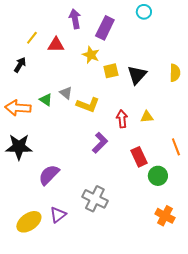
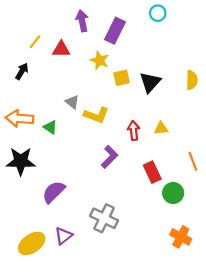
green triangle: (46, 100) -> (50, 127), moved

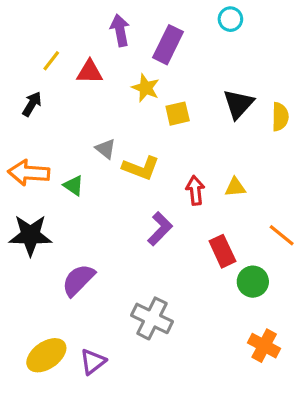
black triangle: (150, 82) -> (238, 104), moved
orange line: (193, 161) -> (282, 235), turned -30
purple triangle: (63, 236) -> (93, 362), moved

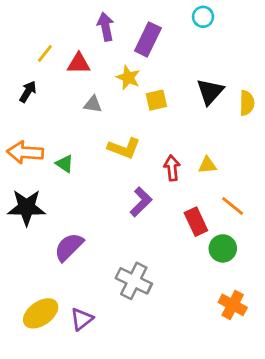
gray triangle: (106, 149) -> (93, 104), moved, turned -30
orange line: (282, 235) -> (233, 206), moved

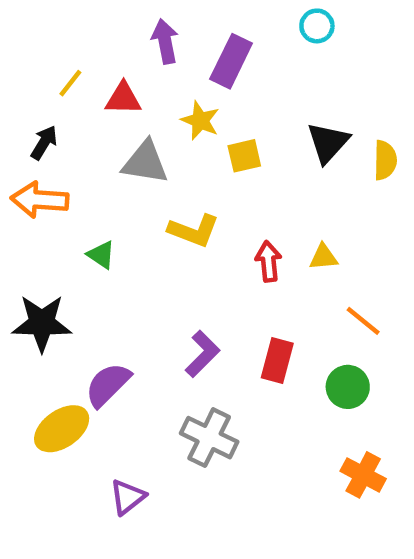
gray triangle: (93, 104) -> (145, 162), size x1.6
orange arrow: (25, 152) -> (40, 200), moved
purple L-shape: (141, 202) -> (202, 354), moved
red rectangle: (196, 222) -> (277, 361), moved, turned 40
yellow ellipse: (41, 313) -> (62, 429), moved

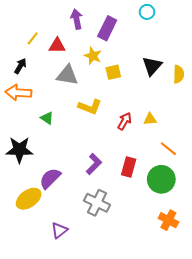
red arrow: (268, 261) -> (125, 121), turned 36
green circle: (348, 387) -> (161, 179), size x1.4

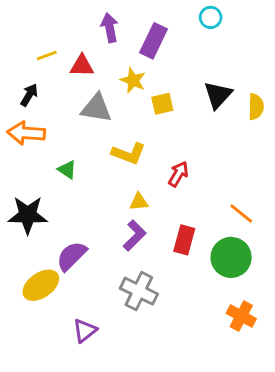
yellow line: (33, 38) -> (47, 55), turned 32
yellow triangle: (150, 119) -> (139, 202), moved

